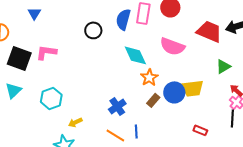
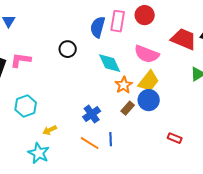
black circle: (93, 30) -> (68, 49), moved
yellow trapezoid: (192, 88) -> (149, 81), moved, turned -45

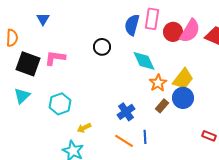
red circle: (145, 15) -> (173, 32), moved
pink semicircle: (147, 54) -> (190, 31), moved, turned -80

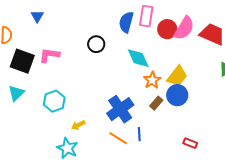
blue cross: (126, 112) -> (120, 109), size x1.5
red rectangle: (209, 136) -> (190, 143), moved

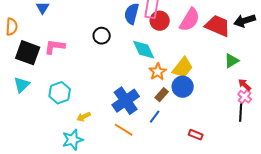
red circle: (167, 29) -> (160, 21), moved
blue line: (139, 134) -> (155, 117), moved, turned 40
cyan star: (67, 148) -> (73, 140), turned 30

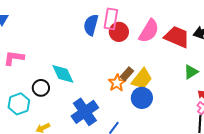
black circle: (102, 36) -> (41, 88), moved
cyan diamond: (144, 50) -> (63, 74), moved
brown rectangle: (162, 95) -> (127, 74), moved

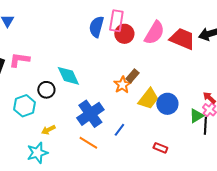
green triangle: (191, 72) -> (196, 116), moved
yellow trapezoid: (142, 79) -> (148, 99), moved
blue circle: (142, 98) -> (167, 104), moved

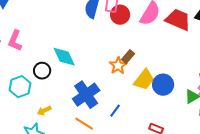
pink L-shape: (19, 60) -> (15, 41), turned -75

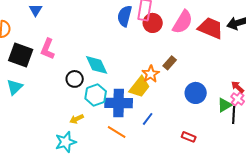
brown rectangle: (128, 57) -> (170, 63), moved
yellow trapezoid: (144, 80) -> (140, 87), moved
cyan hexagon: (20, 87) -> (96, 95), moved
blue cross: (86, 95) -> (119, 103), turned 36

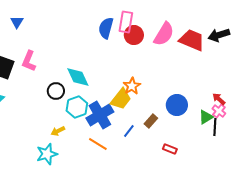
brown rectangle: (170, 63) -> (151, 121), moved
blue cross: (119, 103) -> (100, 115), turned -32

